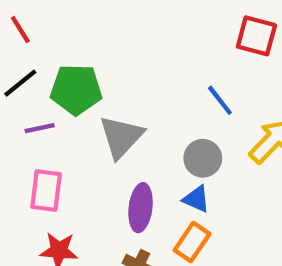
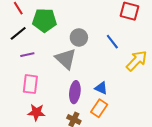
green pentagon: (76, 90) -> (45, 20), moved
gray triangle: (121, 137) -> (66, 59), turned -30
gray circle: (203, 158) -> (79, 37), moved

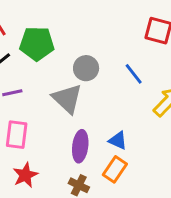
red star: (36, 112) -> (25, 175), turned -30

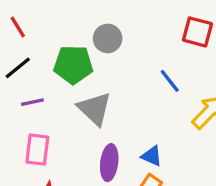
green pentagon: (37, 44) -> (73, 65), moved
gray circle: (86, 68) -> (108, 38), moved

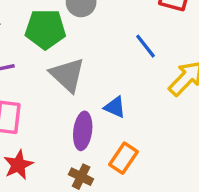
blue triangle: (152, 156) -> (115, 107), moved

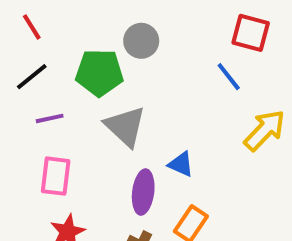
blue line: (145, 46) -> (229, 77), moved

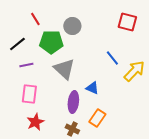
red line: (32, 27) -> (35, 19), moved
blue line: (229, 77) -> (112, 58), moved

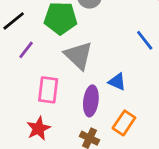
purple line: (26, 65) -> (26, 50), turned -40
pink rectangle: (29, 94) -> (48, 90), moved

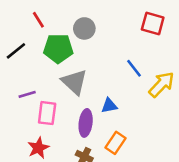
purple line: (26, 50) -> (27, 94), moved, turned 35
blue triangle: (117, 82) -> (109, 106), turned -35

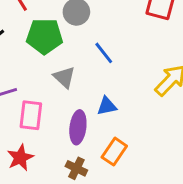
blue line: (134, 68) -> (104, 53), moved
gray triangle: (74, 82) -> (64, 77), size x0.7

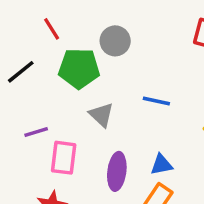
blue line: (104, 53) -> (156, 101), moved, turned -40
blue triangle: (107, 106) -> (161, 165), moved

